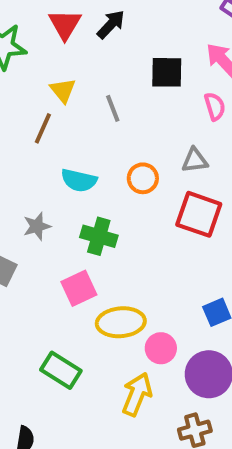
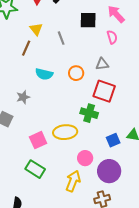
green cross: (99, 236) -> (89, 113), moved
pink square: (79, 288) -> (38, 140), moved
yellow ellipse: (121, 322) -> (65, 132), moved

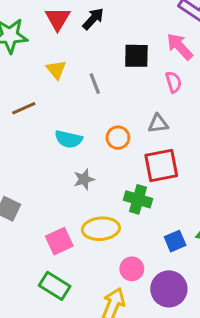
brown line: (26, 48) -> (24, 108), moved, turned 42
red square: (104, 91) -> (161, 165), turned -30
gray star: (23, 97) -> (84, 179), moved

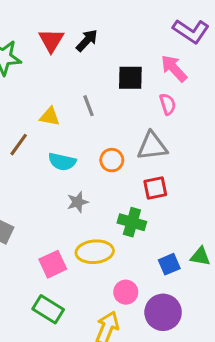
yellow triangle: (56, 70) -> (50, 117), moved, turned -40
brown line: (24, 108) -> (19, 145), moved, turned -30
gray triangle: (158, 124) -> (152, 146), size x1.5
red square: (161, 165) -> (155, 188), size x0.7

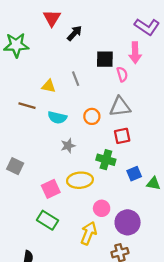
red triangle: (51, 40) -> (52, 18), moved
pink arrow: (174, 68) -> (135, 53), turned -138
pink semicircle: (168, 104) -> (122, 74), moved
brown line: (19, 145) -> (27, 106), turned 70
blue square: (169, 264) -> (134, 174), moved

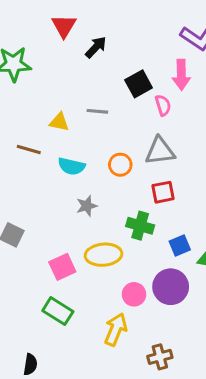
black square: (105, 59) -> (139, 84), turned -30
gray line: (76, 79) -> (97, 111), turned -64
purple circle: (128, 222) -> (171, 287), moved

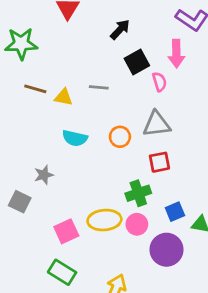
black arrow: (96, 47) -> (120, 30), moved
brown line: (29, 149) -> (35, 89), moved
gray star: (87, 206) -> (44, 175), moved
green cross: (140, 226) -> (138, 193), turned -35
pink circle: (134, 294) -> (137, 224), moved

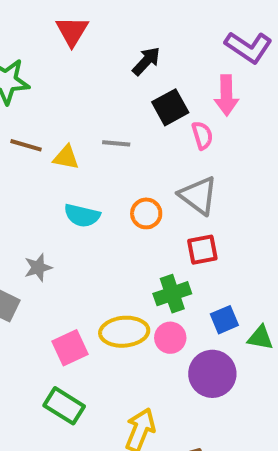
gray triangle: (157, 124) -> (198, 195), turned 44

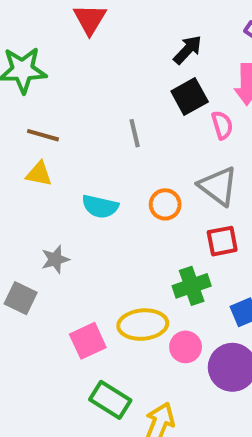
black arrow: (146, 61) -> (188, 50), moved
gray line: (116, 143) -> (135, 133), turned 72
yellow triangle: (66, 157) -> (39, 174), moved
pink circle: (170, 338) -> (186, 347), moved
green rectangle: (64, 406) -> (110, 400), moved

